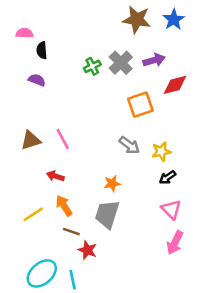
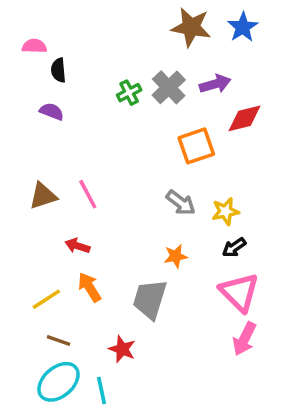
orange star: (112, 183) -> (176, 256), moved
pink triangle: (171, 209) -> (239, 292), size x1.4
brown line: (71, 232) -> (58, 341), moved

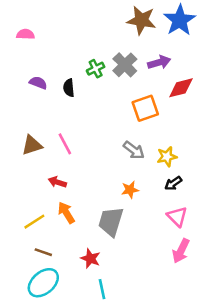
blue star: (243, 27) -> (180, 20), size x1.4
black semicircle: (58, 70) -> (69, 88), moved
pink triangle: (239, 292) -> (177, 216), size x0.7
cyan line: (102, 390) -> (102, 289), moved

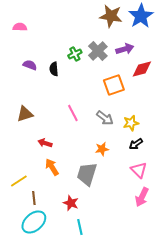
pink line: (65, 144) -> (73, 113), moved
yellow line: (34, 222) -> (19, 181), moved
brown line: (43, 252) -> (34, 198), turned 64

